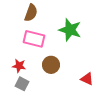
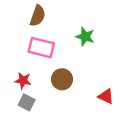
green star: (70, 30) -> (85, 37), size x0.7

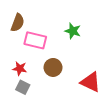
brown semicircle: (38, 16) -> (18, 23), moved
red triangle: (106, 96) -> (91, 82), size x1.5

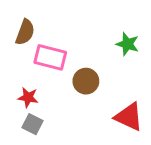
green star: (73, 31) -> (127, 44), moved
brown circle: (53, 67) -> (86, 81), moved

